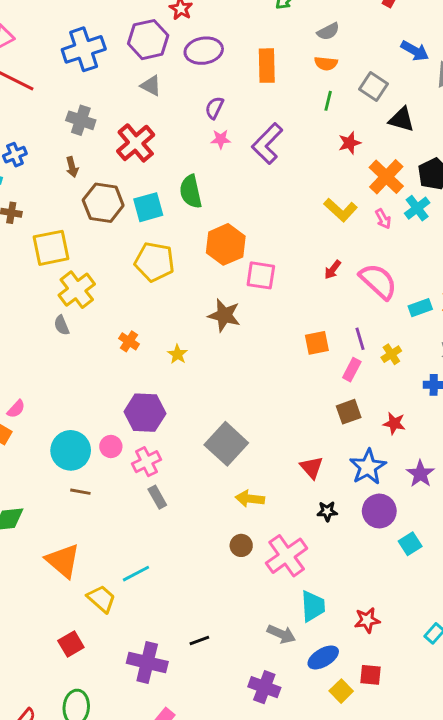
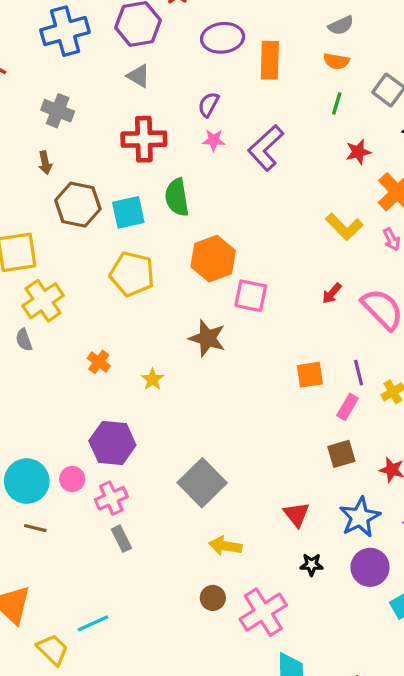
purple ellipse: (204, 51) -> (223, 38), moved
red cross: (136, 143) -> (144, 139), moved, turned 36

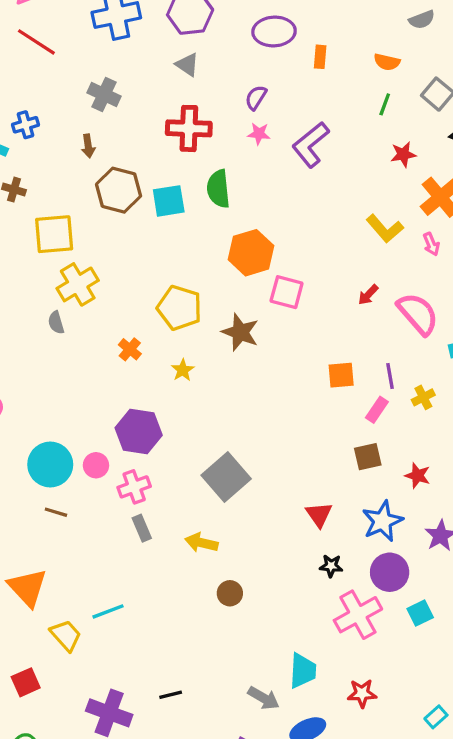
gray semicircle: (341, 25) -> (422, 20), moved
orange rectangle: (270, 60) -> (320, 57), size x0.6
yellow pentagon: (132, 274) -> (179, 308), moved
yellow arrow: (225, 546) -> (201, 543), moved
pink cross: (263, 612) -> (358, 615), moved

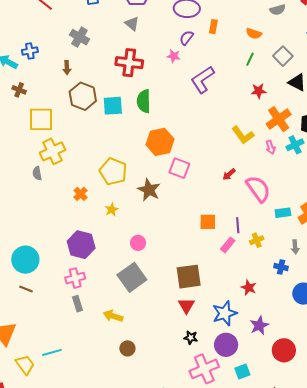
purple semicircle: (256, 98) -> (186, 38), moved
pink star: (259, 134) -> (174, 56), moved
brown square: (368, 457) -> (189, 277), moved, size x1.5
pink circle: (96, 465) -> (138, 243), moved

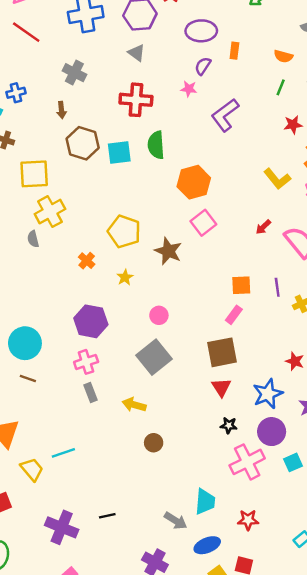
orange hexagon: (160, 142) -> (194, 182), moved
pink square: (179, 168) -> (203, 223), turned 35
pink rectangle: (228, 245) -> (234, 315), moved

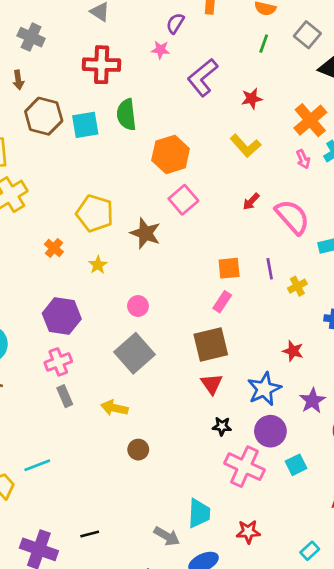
red star: (293, 125) -> (252, 99), moved
yellow L-shape: (277, 179) -> (245, 146), moved
pink cross: (247, 462) -> (244, 467), turned -36

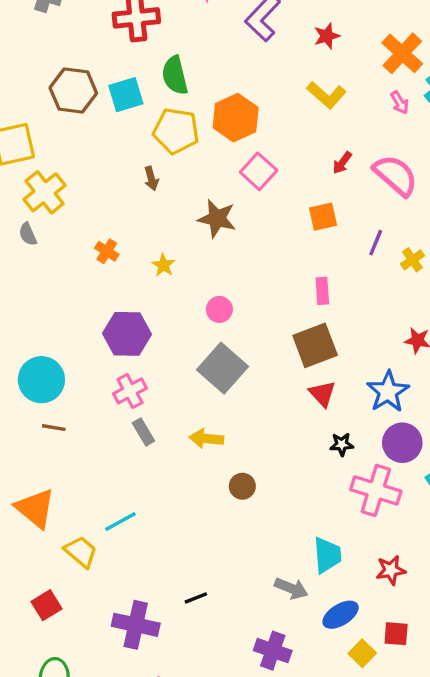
brown arrow: (18, 80) -> (151, 178), moved
yellow pentagon: (95, 213) -> (176, 131), moved
orange square: (229, 268) -> (323, 217), moved
purple line: (270, 269) -> (376, 243), turned 40
pink rectangle: (222, 302) -> (322, 291), turned -30

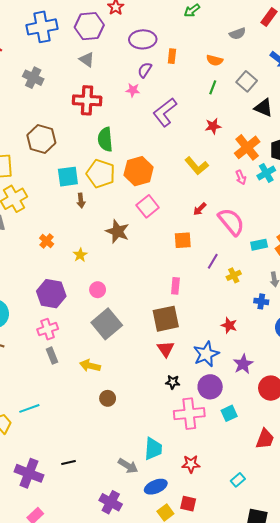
red star: (327, 36) -> (213, 126), moved
cyan square: (126, 95) -> (68, 177), moved
pink circle: (219, 309) -> (98, 290), moved
pink cross: (376, 490) -> (189, 414), turned -32

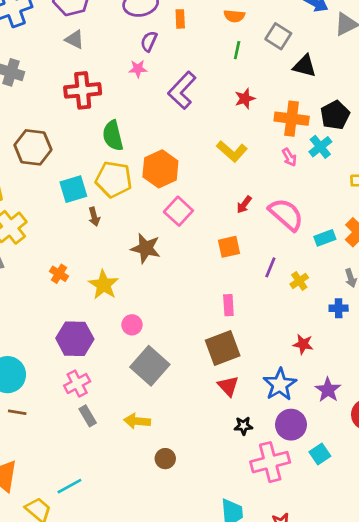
orange cross: (247, 147) -> (292, 119), turned -35
yellow star: (80, 255) -> (104, 285), size x1.6

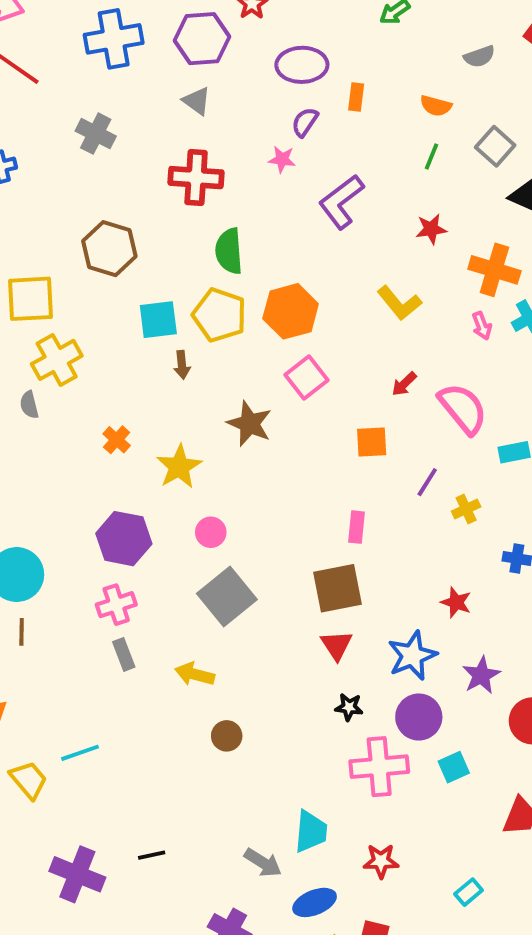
brown line: (17, 412) -> (22, 632), turned 72

